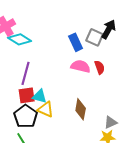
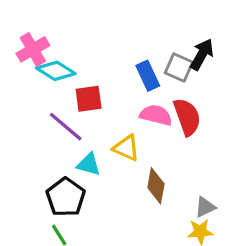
red semicircle: (100, 67) -> (187, 117), size x1.6
purple line: (26, 73) -> (66, 127), turned -65
red square: (27, 95) -> (89, 99), moved
yellow triangle: (46, 109) -> (126, 148), moved

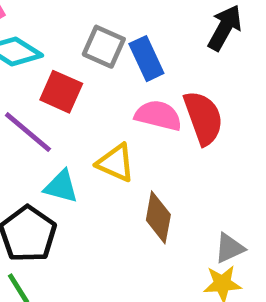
gray square: (179, 68) -> (104, 47), moved
red square: (89, 99) -> (61, 92), turned 32

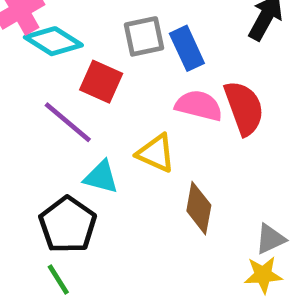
gray square: (104, 47) -> (144, 36), turned -36

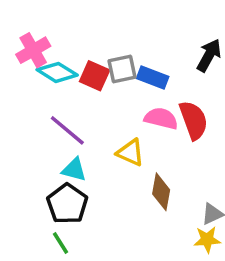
blue rectangle: (187, 48) -> (153, 78), turned -44
red square: (101, 82) -> (95, 76), moved
cyan triangle: (101, 177) -> (74, 170), moved

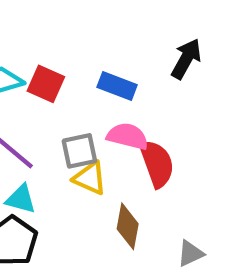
gray square: (122, 69) -> (79, 151), moved
red semicircle: (194, 120) -> (157, 163), moved

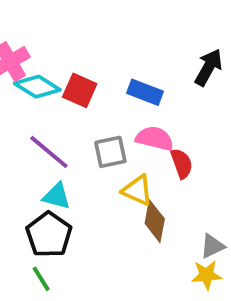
red semicircle: (157, 163) -> (182, 163), size x0.7
yellow triangle: (90, 178) -> (137, 190), moved

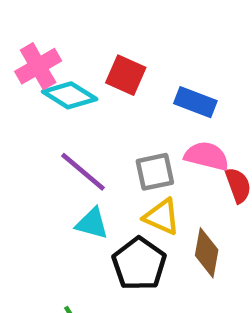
red square: (80, 90) -> (126, 75), moved
yellow triangle: (137, 190) -> (162, 217), moved
black pentagon: (49, 235) -> (139, 264), moved

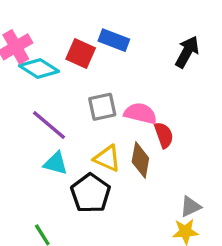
blue rectangle: (195, 102) -> (114, 40), moved
gray square: (155, 172) -> (102, 107), moved
brown diamond: (207, 253) -> (140, 160), moved

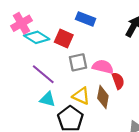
red square: (81, 54) -> (64, 38), moved

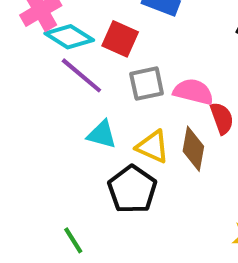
purple line: (43, 74) -> (81, 75), moved
cyan triangle: (48, 99) -> (102, 134), moved

